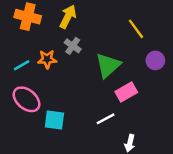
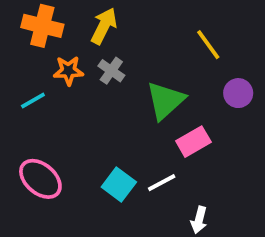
orange star: (47, 59) -> (68, 71), moved
pink ellipse: (27, 99) -> (40, 179), moved
cyan square: (54, 120) -> (119, 184), moved, turned 30

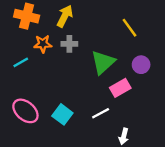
gray cross: (111, 71) -> (69, 44), turned -35
purple circle: (238, 93) -> (141, 65), moved
cyan square: (119, 184) -> (62, 114), moved

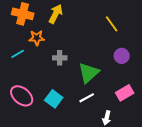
gray cross: (69, 44) -> (60, 58), moved
green triangle: (103, 62) -> (89, 73), moved
pink rectangle: (120, 88) -> (125, 93), moved

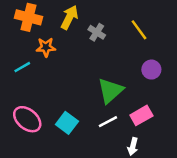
gray cross: (60, 58) -> (97, 32), moved, turned 32
pink rectangle: (125, 93) -> (141, 115), moved

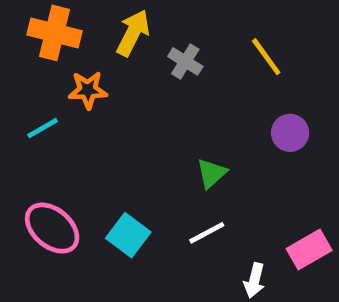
green triangle: (110, 91) -> (212, 173), size x0.6
pink rectangle: (141, 115) -> (309, 249), moved

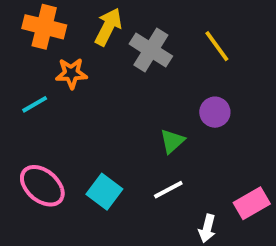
gray cross: (185, 61) -> (151, 50), size x1.5
purple circle: (290, 133) -> (215, 112), moved

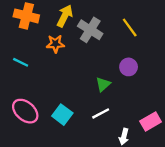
orange star: (71, 73) -> (55, 44), moved
cyan line: (35, 104) -> (21, 62), turned 56

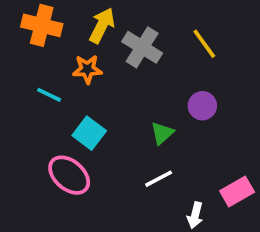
cyan line: (21, 62) -> (49, 95), moved
pink ellipse: (25, 111) -> (69, 175), moved
cyan square: (62, 115) -> (89, 133), moved

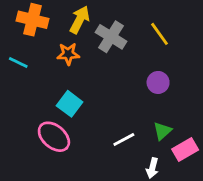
cyan line: (49, 95) -> (18, 62), moved
green triangle: (162, 133) -> (162, 131), moved

